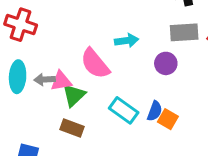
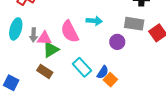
gray arrow: (45, 80) -> (33, 35), turned -96

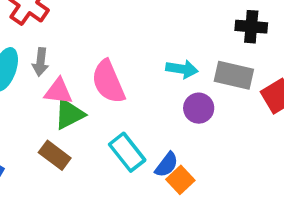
cyan arrow: (94, 21) -> (182, 69), moved
gray arrow: (33, 35) -> (40, 62), moved

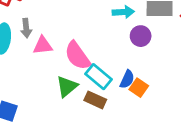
pink semicircle: (108, 82) -> (78, 56), moved
green triangle: (69, 114) -> (67, 86), moved
brown rectangle: (55, 155) -> (95, 100), moved

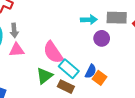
pink triangle: (43, 45) -> (17, 50), moved

